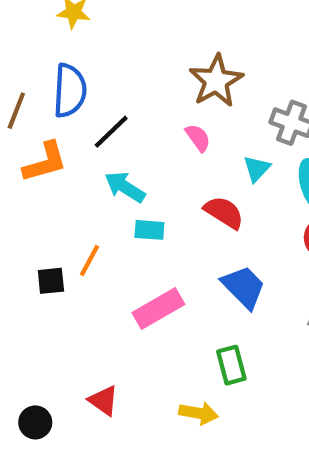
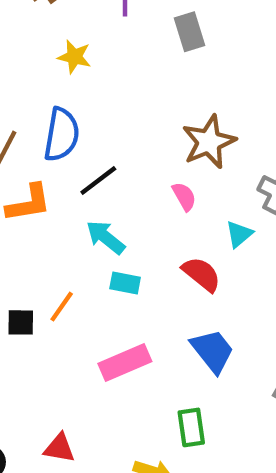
red triangle: (103, 401) -> (59, 448), turned -32

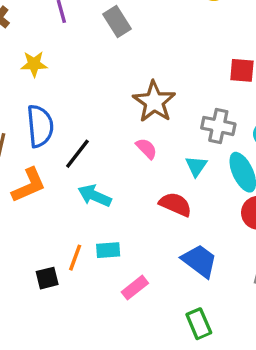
cyan rectangle: (125, 283) -> (108, 250), moved
pink rectangle: (125, 362) -> (135, 288), size x0.7

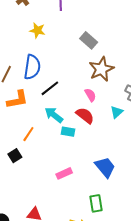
gray rectangle: (117, 21) -> (89, 40), moved, turned -30
red semicircle: (175, 204) -> (85, 115), moved
cyan rectangle: (108, 250) -> (68, 132), moved
orange line: (75, 258) -> (28, 134), moved
black square: (47, 278) -> (15, 156), turned -32

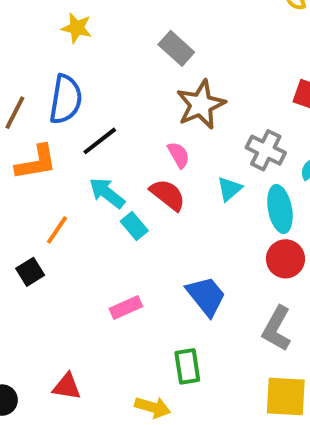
cyan rectangle: (68, 132) -> (134, 226), turned 40

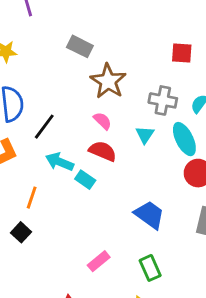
pink rectangle: (126, 308) -> (99, 261), moved

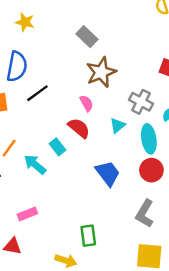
cyan arrow: (60, 162) -> (35, 164), moved
blue trapezoid: (149, 215) -> (108, 173), moved
pink rectangle: (99, 261) -> (27, 214), moved

